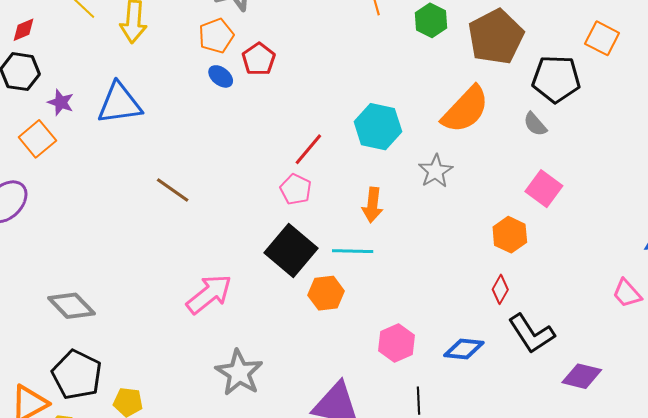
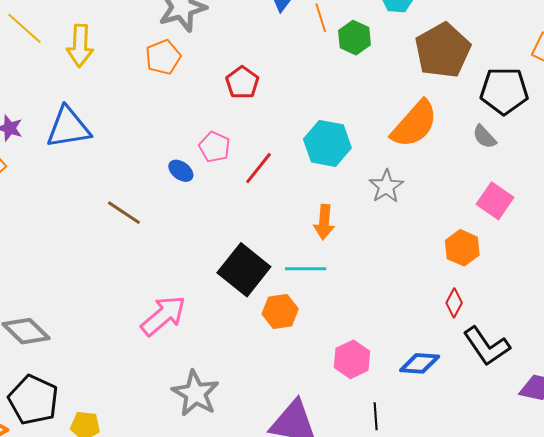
green hexagon: (431, 20) -> (354, 38), moved
red pentagon: (259, 59) -> (242, 83), moved
blue ellipse: (221, 76) -> (181, 171), moved
pink pentagon: (296, 189) -> (214, 147), moved

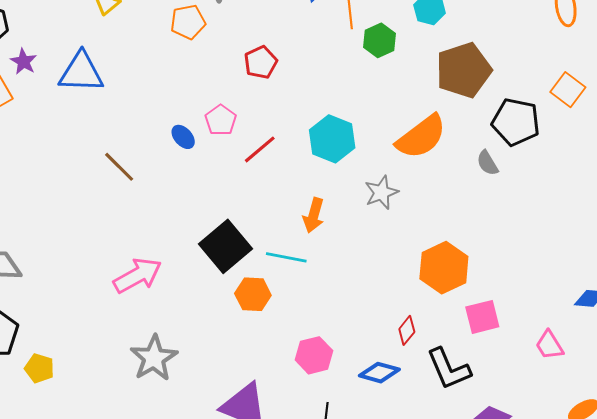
pink square: (495, 201) -> (482, 317), moved, turned 30
orange hexagon: (462, 248) -> (444, 268), size x1.4
red diamond: (454, 303) -> (407, 330), moved

